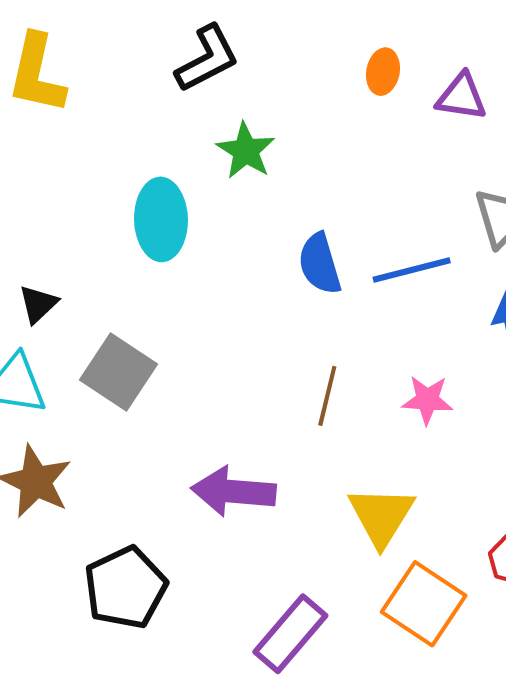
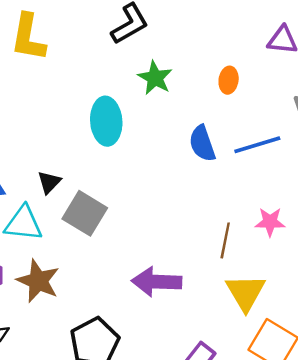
orange ellipse: (383, 72) -> (229, 80), moved
black triangle: (38, 304) -> (49, 182), moved
brown line: (327, 396) -> (225, 240), moved

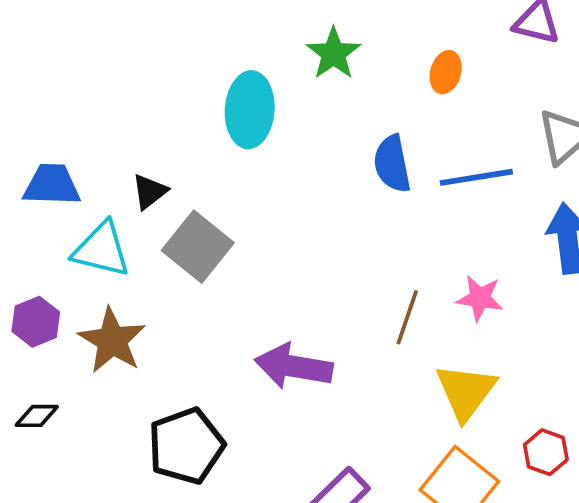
yellow triangle: (246, 292) -> (466, 392), moved

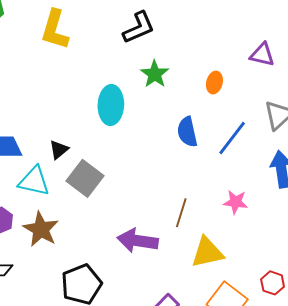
blue line: (476, 177) -> (232, 138), turned -42
brown line: (407, 317) -> (181, 213), moved
yellow triangle: (466, 392) -> (207, 252), moved, turned 42

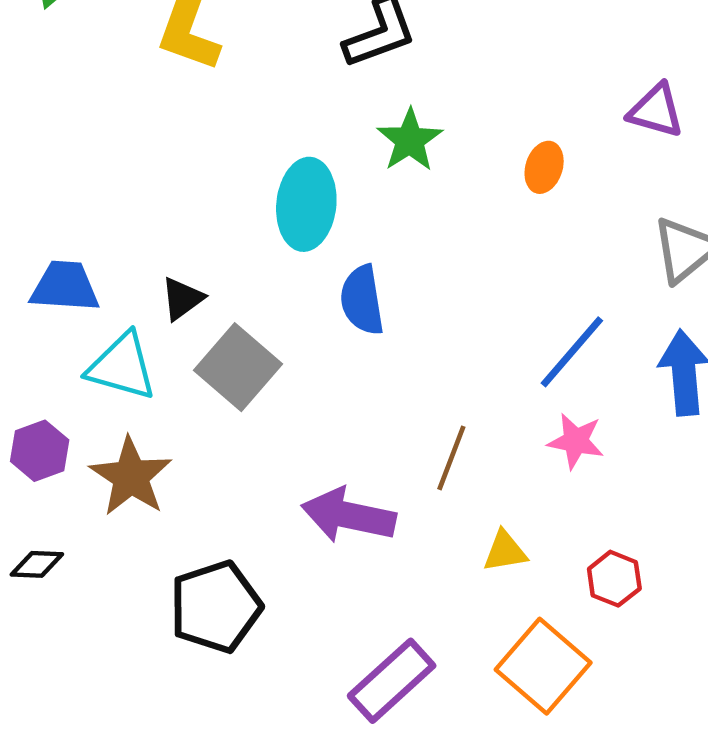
blue semicircle: (187, 132) -> (362, 300), moved
blue line: (232, 138) -> (572, 352), moved
yellow triangle: (207, 252) -> (505, 551), size x0.6
red hexagon: (273, 283) -> (614, 579), moved

